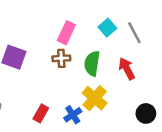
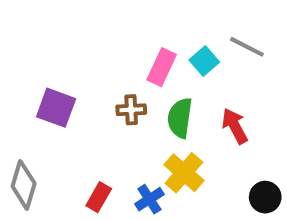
pink rectangle: (66, 33) -> (162, 67), moved
gray line: (134, 33) -> (247, 47), moved, turned -35

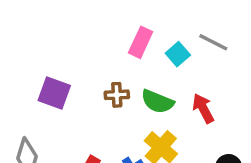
pink rectangle: (162, 67) -> (141, 42), moved
green semicircle: (180, 118) -> (157, 102), turned -76

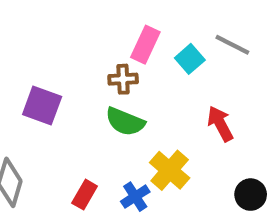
brown cross: (117, 95) -> (123, 79), moved
green semicircle: (157, 102) -> (125, 122), moved

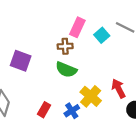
red arrow: (220, 124) -> (118, 89), moved

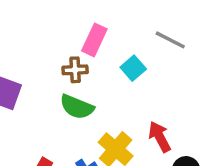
cyan square: (102, 35) -> (133, 68), moved

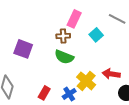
red arrow: (160, 137) -> (111, 74), turned -54

